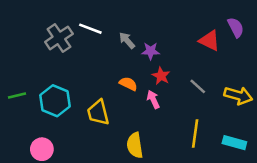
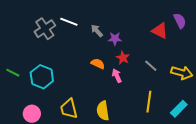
green line: (17, 96) -> (13, 73), turned 40
yellow trapezoid: (98, 113) -> (69, 109), moved
cyan rectangle: (234, 143) -> (179, 109), turned -60

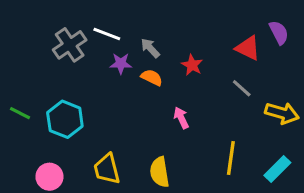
purple star: (115, 39) -> (121, 63), moved
red star: (123, 58) -> (192, 65), moved
orange semicircle: (98, 64) -> (152, 77), moved
gray line: (151, 66) -> (242, 88), moved

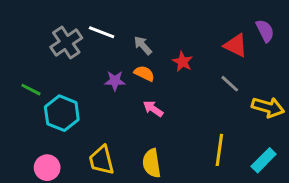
purple star: (121, 63) -> (115, 81), moved
green line: (20, 113) -> (31, 90), moved
pink arrow: (181, 118) -> (153, 109), moved, turned -30

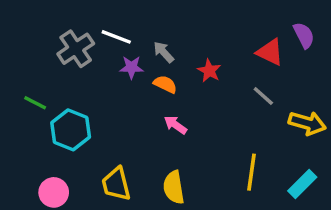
purple star: (115, 81) -> (131, 67), moved

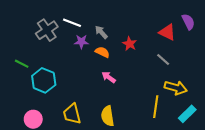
yellow arrow: (307, 123) -> (176, 88), moved

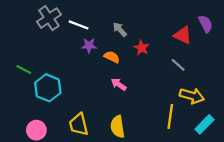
gray cross: (47, 30) -> (49, 18), moved
gray arrow: (101, 32) -> (120, 30), moved

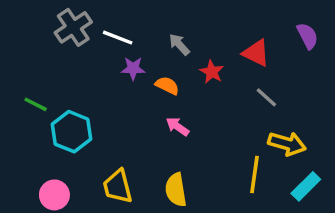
red triangle: (183, 35) -> (256, 53), moved

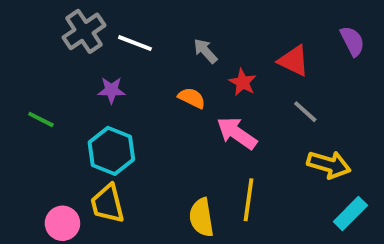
purple star: (133, 68) -> (111, 90), moved
pink arrow: (178, 127) -> (237, 133), moved, size x1.5
cyan hexagon: (72, 132) -> (111, 151), moved
yellow line: (254, 174) -> (249, 200), moved
yellow trapezoid: (118, 186) -> (108, 204), moved

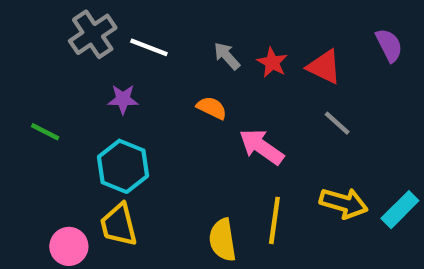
red star: (243, 82) -> (272, 62), moved
yellow arrow: (329, 165) -> (344, 203), moved
cyan rectangle: (350, 213) -> (400, 210), moved

